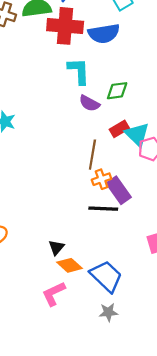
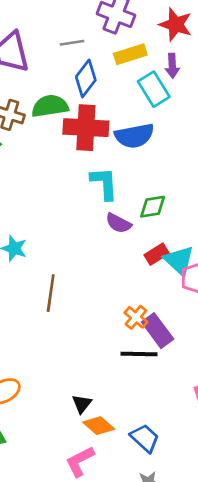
brown line: (92, 155) -> (51, 293), moved
orange cross: (102, 179) -> (136, 317), turned -30
blue trapezoid: (106, 276) -> (145, 438), size x0.7

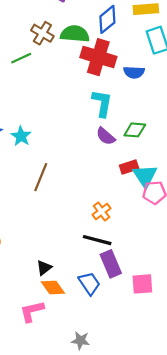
blue semicircle: (134, 136) -> (134, 72), size x0.7
purple rectangle: (158, 331) -> (111, 264), moved
blue trapezoid: (145, 438) -> (89, 283), moved

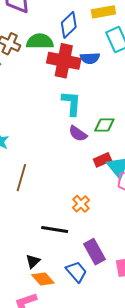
blue semicircle: (134, 72) -> (90, 58), moved
black line: (97, 240) -> (55, 229), moved

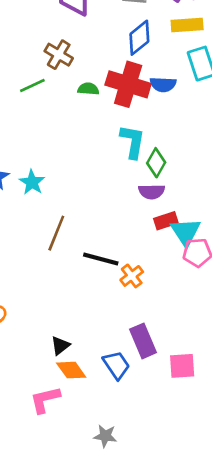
green semicircle: (40, 41) -> (88, 89), moved, size x0.6
green diamond: (104, 125) -> (156, 163), moved, turned -65
purple semicircle: (78, 134) -> (152, 192), moved, turned -42
black line: (55, 229) -> (101, 259), moved

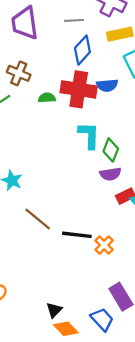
brown line: (56, 233) -> (38, 219), turned -64

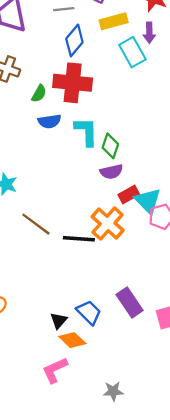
blue semicircle: (107, 85) -> (49, 121), moved
green semicircle: (47, 98) -> (39, 94), turned 126
orange cross: (104, 245) -> (108, 224), moved, size x1.6
blue trapezoid: (102, 319) -> (89, 312), moved

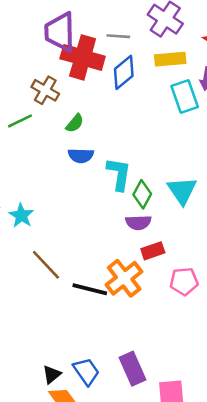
red cross: (73, 83) -> (83, 57), moved
cyan triangle: (148, 201) -> (182, 191), moved

